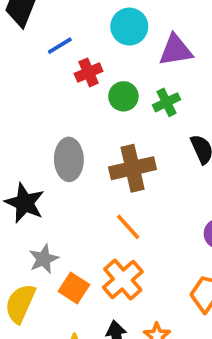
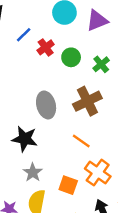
green cross: (166, 102) -> (101, 64), moved
orange line: (128, 227) -> (81, 141), moved
gray star: (44, 259) -> (33, 172), moved

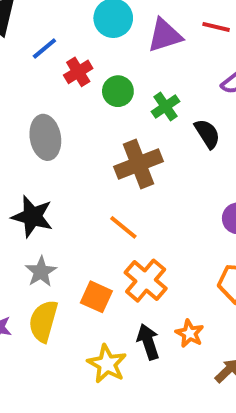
gray ellipse: (46, 105) -> (45, 137), moved

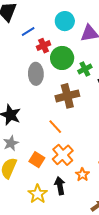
green circle: (118, 91) -> (62, 58), size x1.5
gray ellipse: (45, 137) -> (36, 74), moved
orange star: (190, 333) -> (82, 175), moved

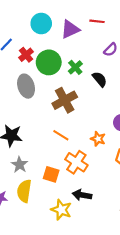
orange star: (82, 175) -> (98, 139), moved
black arrow: (60, 186) -> (82, 195), turned -54

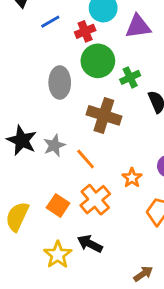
red cross: (26, 55) -> (85, 31), moved
brown cross: (65, 100) -> (104, 115), turned 30
gray star: (20, 165) -> (54, 145), moved

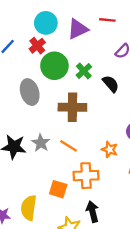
orange cross: (95, 200) -> (86, 176), turned -35
black arrow: (90, 244) -> (92, 212), turned 66

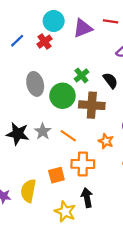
green circle: (54, 66) -> (62, 96), moved
green cross: (84, 71) -> (81, 75), moved
brown cross: (72, 107) -> (92, 105), moved
orange square: (58, 189) -> (56, 175), turned -35

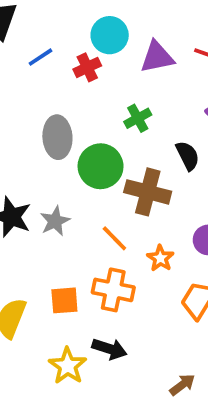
green cross: (81, 75) -> (138, 118), moved
orange line: (68, 136) -> (114, 238), moved
black arrow: (87, 198) -> (109, 349), turned 108

